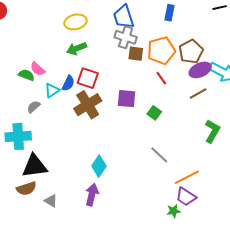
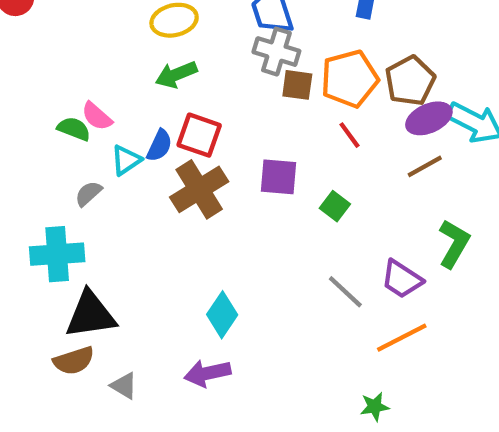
purple arrow: (92, 195) -> (207, 373), turned -115
purple trapezoid: (186, 197) -> (402, 279), moved

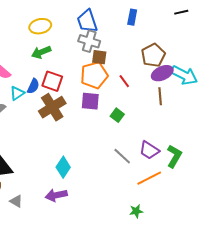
orange pentagon: (350, 79) -> (94, 75), moved
brown line: (425, 166) -> (160, 96), turned -66
green L-shape: (454, 244) -> (174, 156), moved

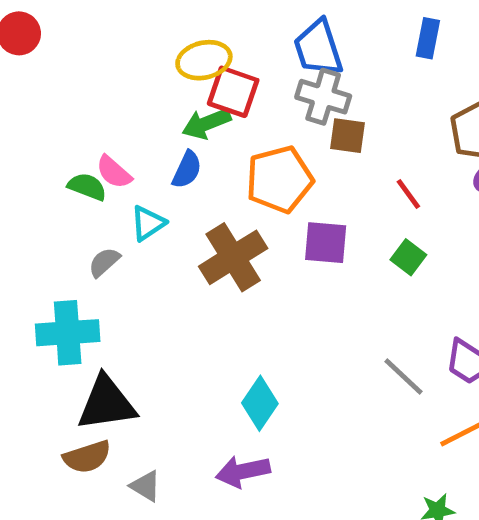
orange pentagon: (94, 75) -> (279, 179), moved
red square: (52, 81) -> (233, 92), moved
blue semicircle: (33, 86) -> (187, 170), moved
green square: (117, 115) -> (408, 257), moved

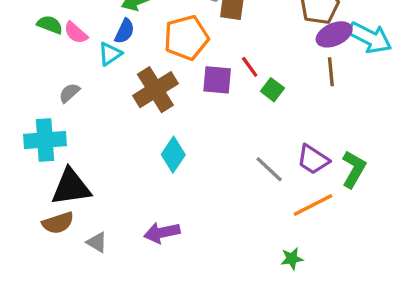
green semicircle: (87, 187) -> (50, 25), moved
red line: (408, 194) -> (250, 67), moved
cyan triangle: (148, 223) -> (110, 54), moved
cyan diamond: (260, 403) -> (173, 155), moved

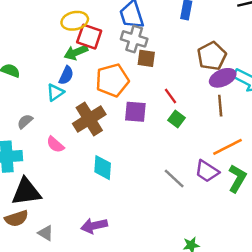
pink semicircle: (76, 33) -> (55, 144), moved
red line: (250, 67) -> (170, 96), moved
cyan diamond: (173, 155) -> (103, 168), turned -30
orange line: (313, 205) -> (227, 147), moved

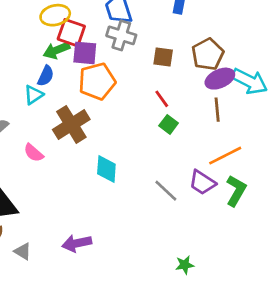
brown square: (146, 58) -> (163, 57), moved
purple square: (135, 112) -> (85, 53), moved
cyan diamond: (103, 168) -> (106, 169), moved

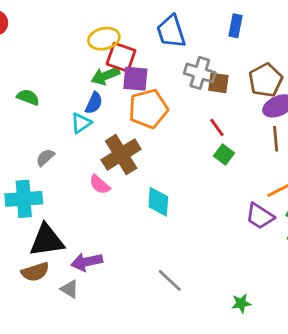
gray cross: (121, 35) -> (200, 73), moved
pink semicircle: (34, 153) -> (100, 185), moved
gray line: (166, 191) -> (170, 280), moved
purple arrow: (77, 243) -> (87, 262), moved

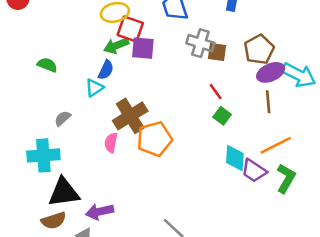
orange pentagon: (148, 109) -> (154, 139), moved
pink semicircle: (100, 185) -> (111, 143), turned 60
cyan diamond: (158, 202) -> (235, 158), moved

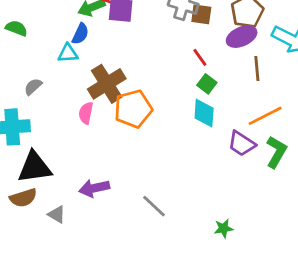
purple ellipse: (271, 72) -> (242, 37), moved
cyan triangle: (94, 88) -> (68, 53), turned 30
cyan diamond: (235, 158) -> (204, 113), moved
purple arrow: (100, 212) -> (94, 188), moved

